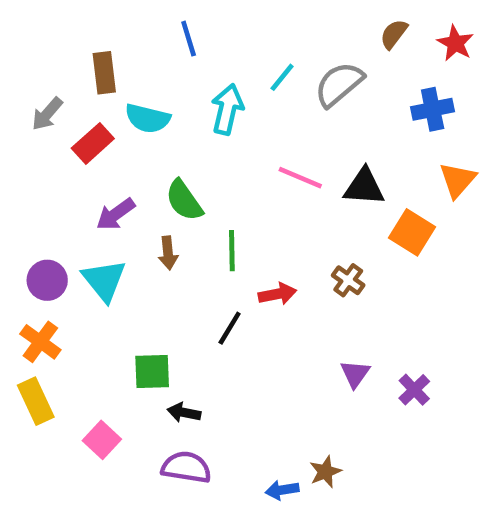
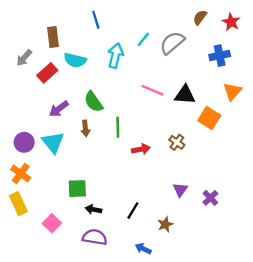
black line: (230, 328) -> (133, 211), moved
brown star: (325, 472) -> (165, 224), moved
blue arrow: (282, 490) -> (143, 249), turned 35

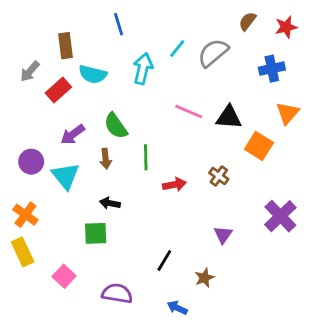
red star: (231, 22) -> (286, 27), turned 30
purple circle: (24, 142) -> (31, 162), moved
purple cross: (210, 198) -> (280, 216), moved, size x1.6
black arrow: (94, 209) -> (110, 203), moved

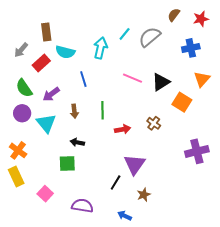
blue line: (119, 24) -> (83, 79), moved
black triangle: (229, 117) -> (161, 82), turned -36
green semicircle: (116, 126) -> (24, 88), moved
purple cross: (280, 216) -> (197, 151), turned 30
purple triangle: (223, 235) -> (135, 164), moved, size x1.6

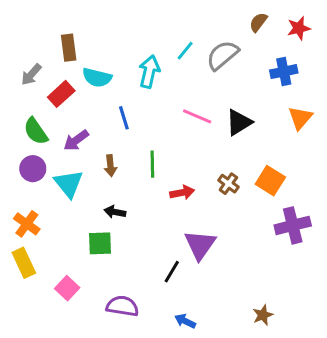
orange square: (182, 102) -> (270, 181), moved
brown star: (144, 195) -> (263, 315), moved

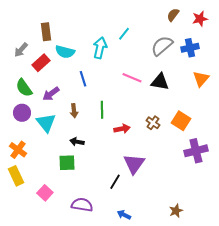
gray semicircle: (222, 55) -> (162, 46), moved
black triangle: (239, 122) -> (160, 82), turned 42

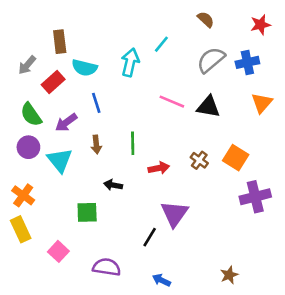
brown semicircle: (173, 15) -> (206, 19), moved, turned 96
blue line: (83, 79) -> (96, 103), moved
black arrow: (77, 142) -> (113, 185), moved

